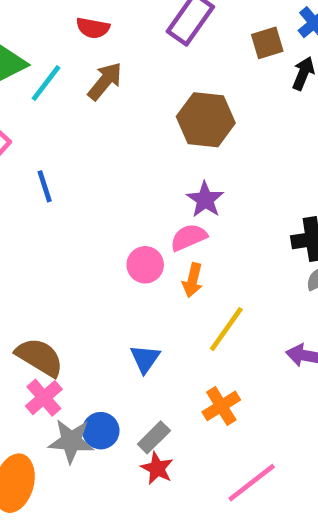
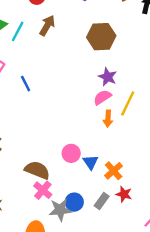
pink circle: (145, 265) -> (71, 153), moved
yellow line: (226, 329) -> (128, 103), moved
orange cross: (221, 406) -> (114, 171), moved
red star: (157, 468) -> (124, 194), moved

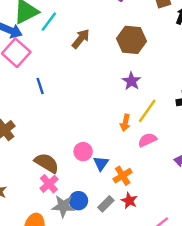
brown arrow: (47, 26) -> (81, 39), moved
blue line: (26, 84) -> (40, 86), moved
pink semicircle: (102, 97) -> (147, 140), moved

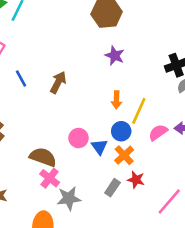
brown arrow: (81, 39) -> (58, 82), moved
yellow line: (147, 111) -> (139, 111), moved
pink semicircle: (147, 140) -> (158, 132), moved
blue circle: (78, 201) -> (121, 131), moved

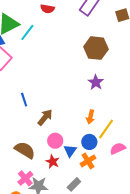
blue line: (21, 79) -> (24, 100), moved
brown arrow: (58, 82) -> (45, 117), moved
pink cross: (50, 178) -> (25, 178), moved
red star: (136, 180) -> (53, 162), moved

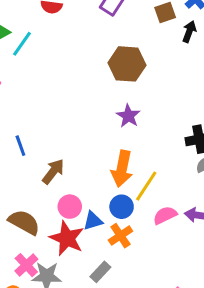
orange arrow: (90, 117) -> (122, 169), size x1.6
blue triangle: (70, 151) -> (93, 221), turned 40
red star: (53, 162) -> (67, 238), size x1.6

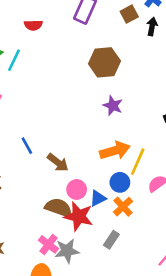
orange arrow: (122, 169) -> (115, 151), turned -108
brown arrow: (53, 172) -> (58, 163), turned 100
brown semicircle: (24, 222) -> (59, 208), moved

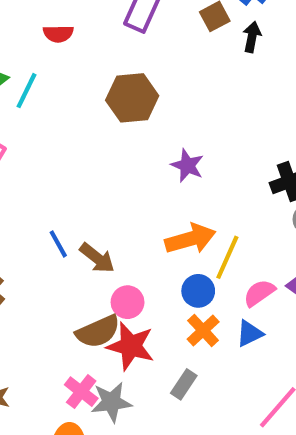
brown hexagon: (104, 62) -> (132, 98), moved
blue line: (27, 146) -> (58, 244), moved
blue triangle: (98, 198) -> (250, 334), moved
brown semicircle: (59, 208) -> (98, 332), turned 136

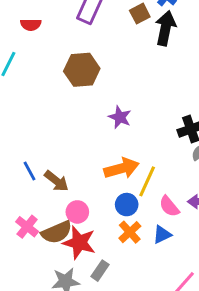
black arrow: (252, 37) -> (166, 28), size x1.6
pink semicircle: (259, 293) -> (169, 206), turned -95
gray rectangle: (184, 384) -> (100, 271), moved
pink cross: (81, 392) -> (27, 227), moved

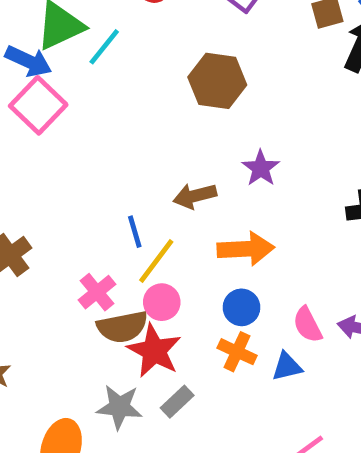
blue line: (30, 171) -> (135, 232), moved
brown arrow: (56, 181) -> (195, 196), moved, turned 115
yellow line: (147, 181) -> (156, 261), moved
pink cross: (27, 227) -> (97, 292), moved
orange cross: (130, 232) -> (237, 352), turned -35

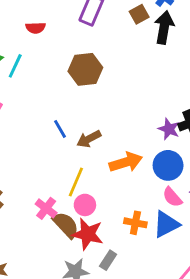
purple star: (261, 168) -> (169, 129), moved
blue line: (135, 232) -> (60, 129), moved
blue circle: (242, 307) -> (168, 165), moved, size x1.4
brown semicircle: (122, 327) -> (66, 225), turned -108
blue triangle: (287, 367) -> (166, 224), size x1.5

